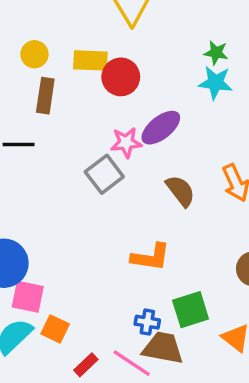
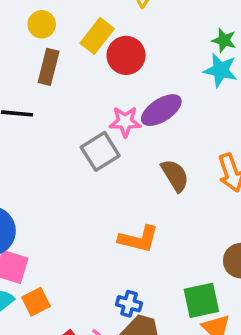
yellow rectangle: (90, 60) -> (97, 36), turned -60
green square: (191, 310) -> (201, 300), moved
orange square: (55, 329) -> (36, 302), turned 32

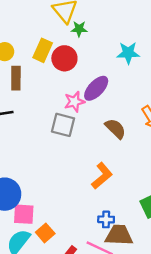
green star: (224, 40) -> (79, 29), moved
gray square: (100, 151) -> (63, 125), turned -30
orange L-shape: (139, 239) -> (102, 176), turned -40

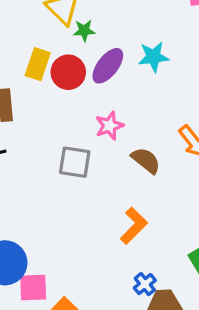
purple ellipse: (96, 88) -> (108, 66), moved
pink star: (74, 102) -> (109, 126), moved
blue cross: (106, 219) -> (145, 284), turned -35

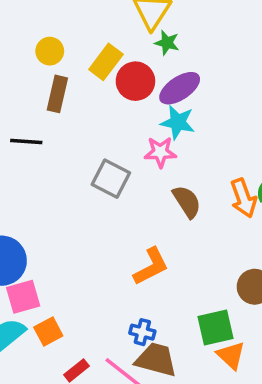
cyan star: (154, 57) -> (178, 122), moved
blue cross: (145, 284) -> (142, 332), turned 35
pink square: (33, 288) -> (23, 297), turned -32

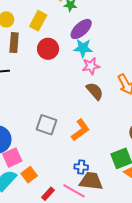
red circle: (135, 81) -> (48, 49), moved
pink star: (160, 152) -> (91, 66), moved
gray square: (111, 179) -> (46, 125), moved

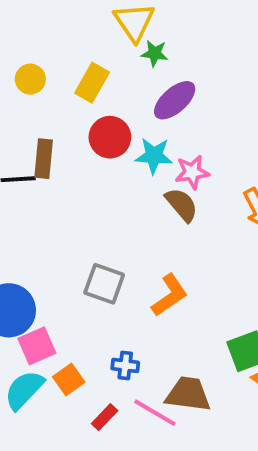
brown rectangle: (14, 43) -> (44, 159), moved
cyan star: (83, 48) -> (154, 156), moved
brown semicircle: (95, 91) -> (182, 205), moved
blue cross: (81, 167) -> (125, 365), moved

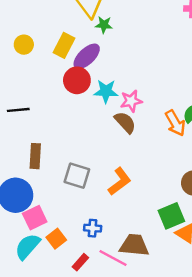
purple ellipse: (175, 100) -> (87, 56), moved
brown rectangle: (44, 159) -> (35, 156), moved

